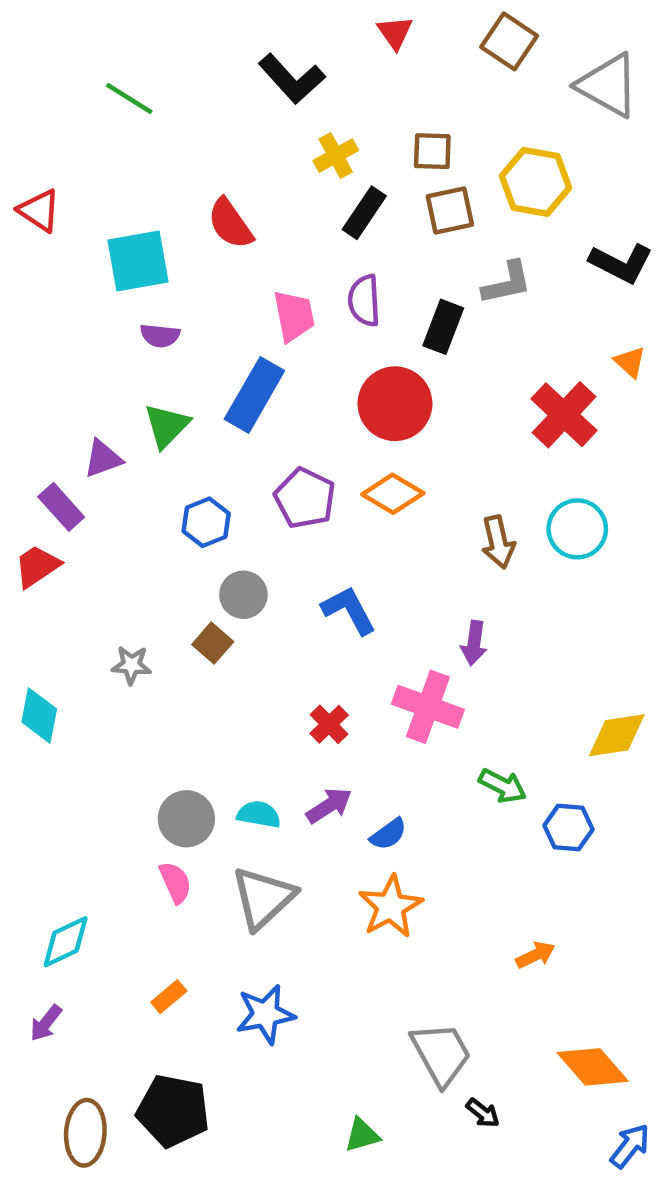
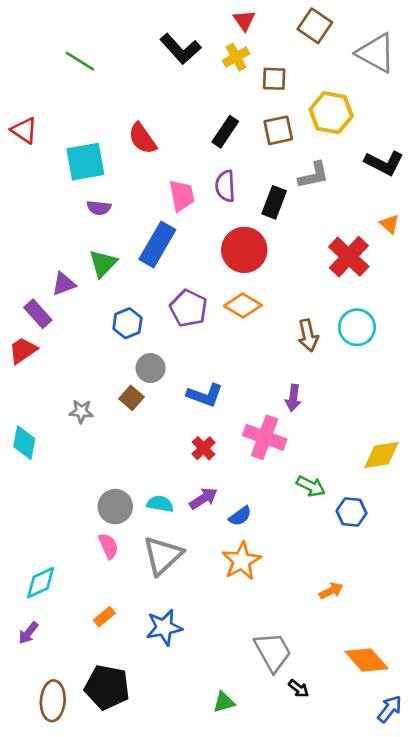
brown square: (432, 151) -> (274, 79), moved
yellow cross: (336, 156) -> (236, 57), moved
blue L-shape: (349, 610) -> (205, 395), moved, turned 138

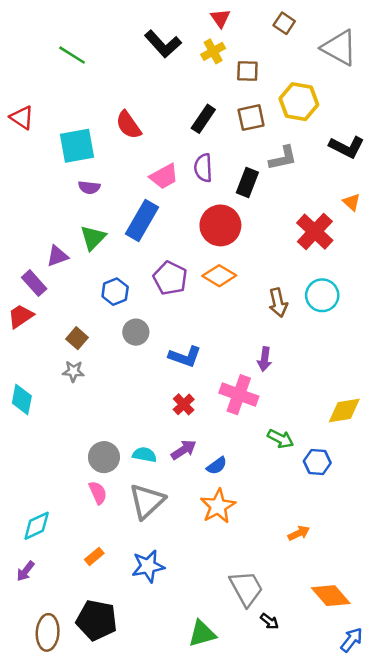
brown square: (315, 26) -> (284, 23), size x0.7
pink trapezoid: (182, 196) -> (164, 176), turned 72
brown square: (132, 398) -> (77, 338), moved
green triangle: (224, 702) -> (202, 634), size x1.4

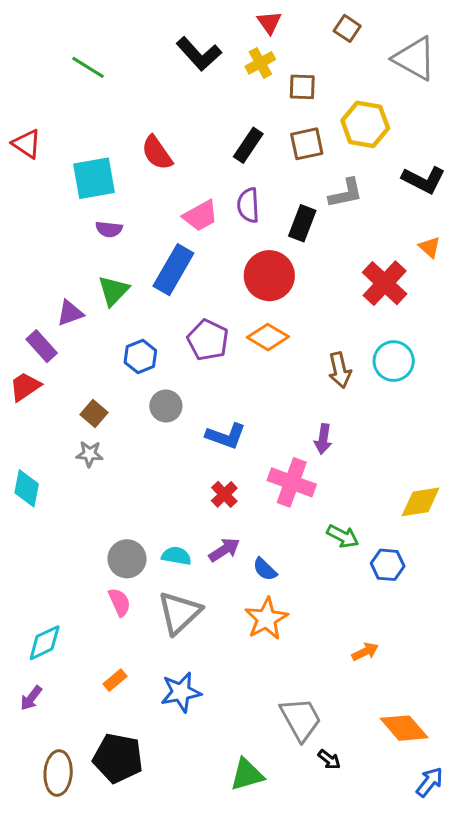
blue semicircle: (217, 466) -> (265, 569), turned 80

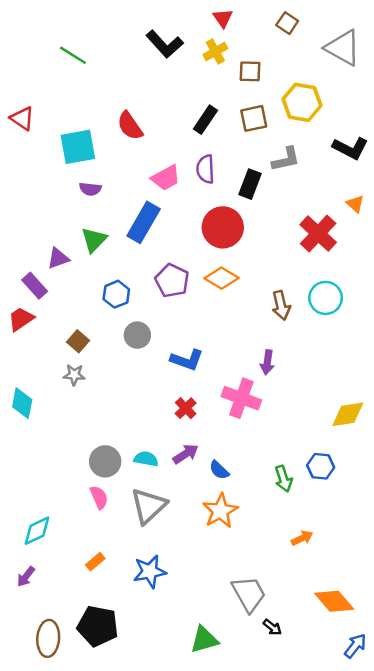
green arrow: (343, 536) -> (283, 479), moved, turned 45

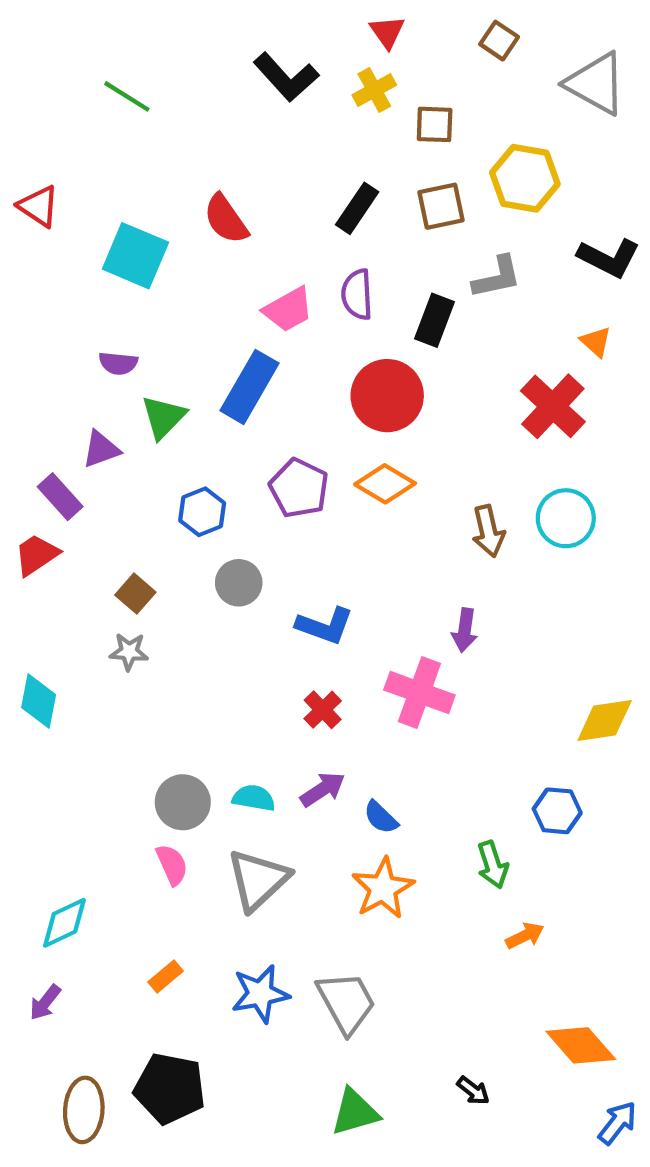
cyan square: (78, 147) -> (135, 256), turned 33
purple semicircle: (90, 189) -> (118, 363), moved
orange triangle: (355, 204) -> (596, 342), moved
green arrow: (283, 479) -> (493, 865), moved
gray trapezoid: (249, 594) -> (346, 1002), moved

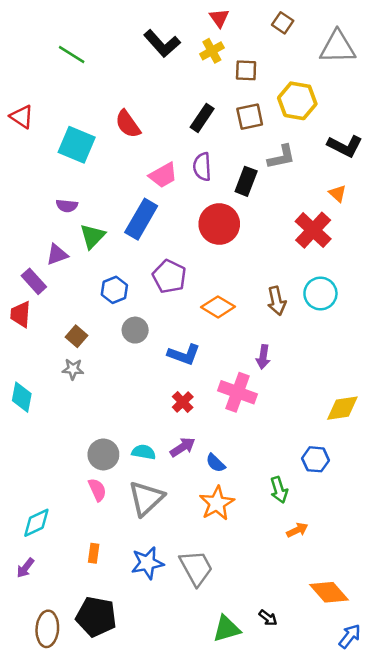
gray triangle: (596, 84) -> (338, 47), turned -30
orange diamond: (385, 484) -> (218, 307), moved
red trapezoid: (36, 555) -> (20, 314), turned -52
orange rectangle: (166, 977) -> (94, 553), turned -42
green triangle: (355, 1112) -> (227, 629), moved

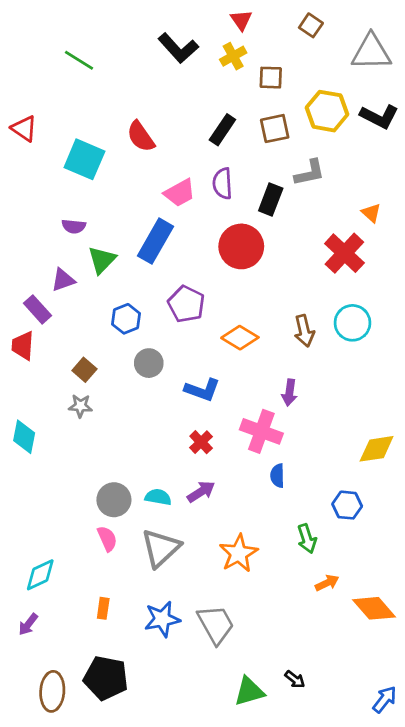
black L-shape: (345, 146) -> (379, 116), moved
blue semicircle: (216, 463) -> (277, 476), moved, turned 45
orange diamond: (329, 592) -> (374, 608), moved

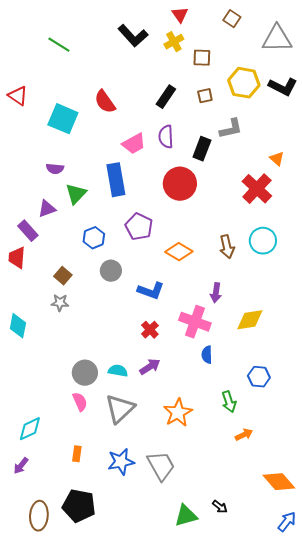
brown square: (275, 129) -> (205, 96), size x0.7
blue rectangle: (155, 241) -> (116, 180), turned -40
yellow diamond: (377, 449) -> (250, 320), moved
orange diamond: (374, 608) -> (279, 482), moved

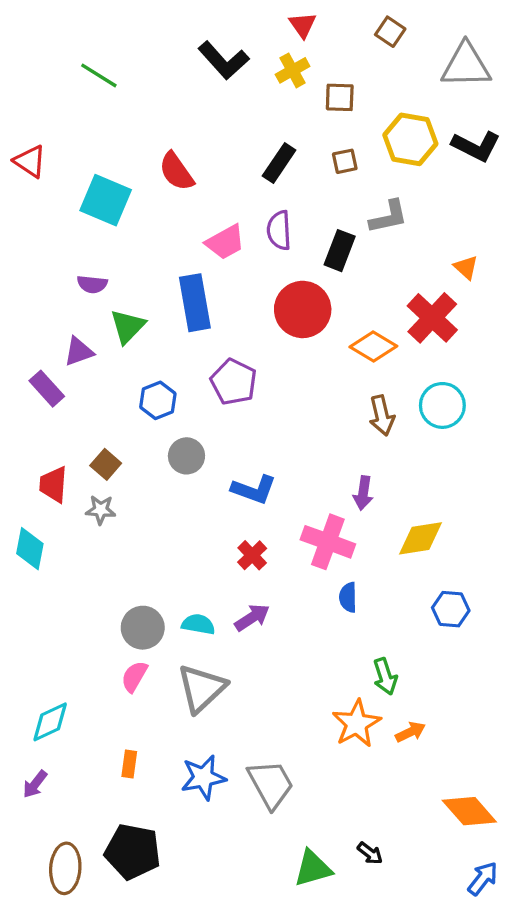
orange diamond: (179, 252) -> (373, 347), moved
red trapezoid: (17, 258) -> (53, 485), moved
blue hexagon: (259, 377) -> (451, 609), moved
pink semicircle: (80, 402) -> (134, 676), turned -126
orange star: (178, 413) -> (357, 724), moved

